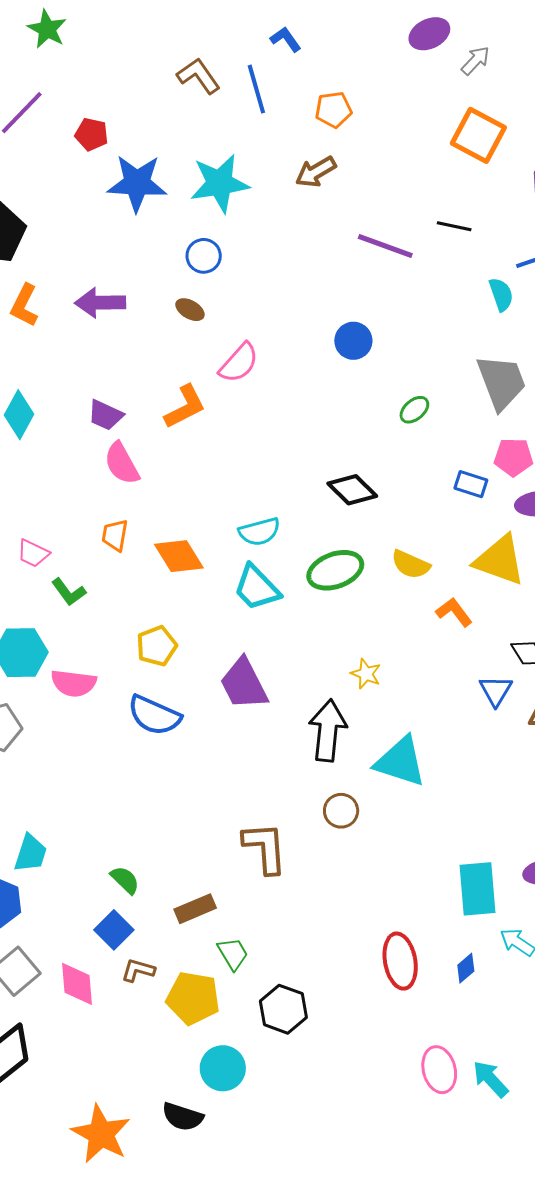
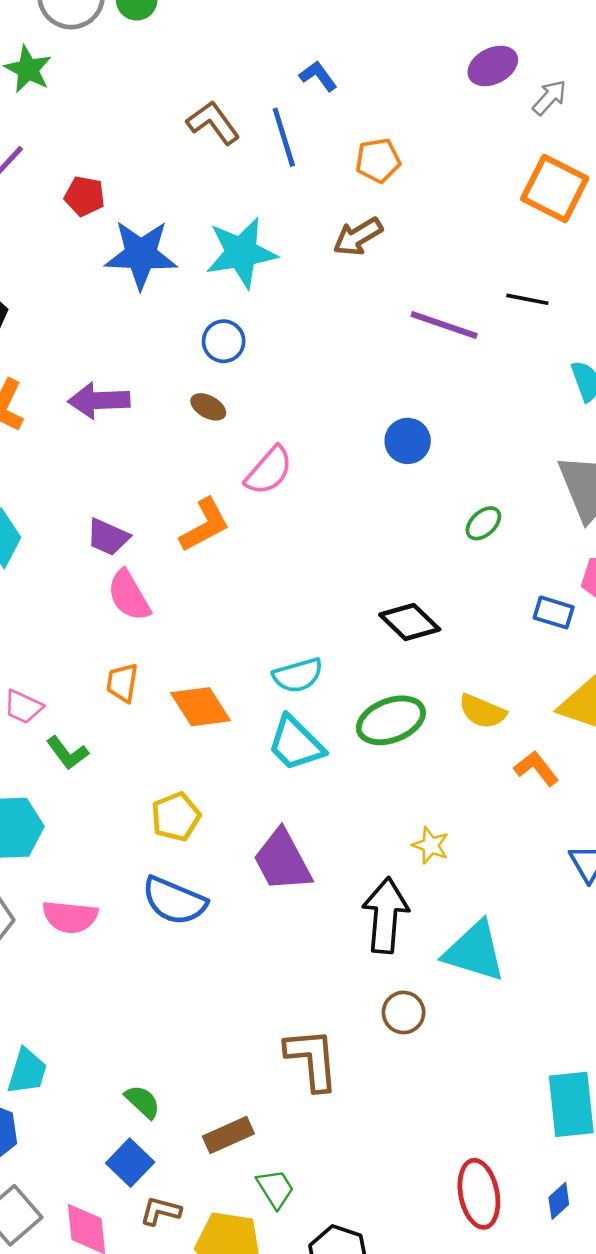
pink semicircle: (74, 683) -> (70, 917), moved

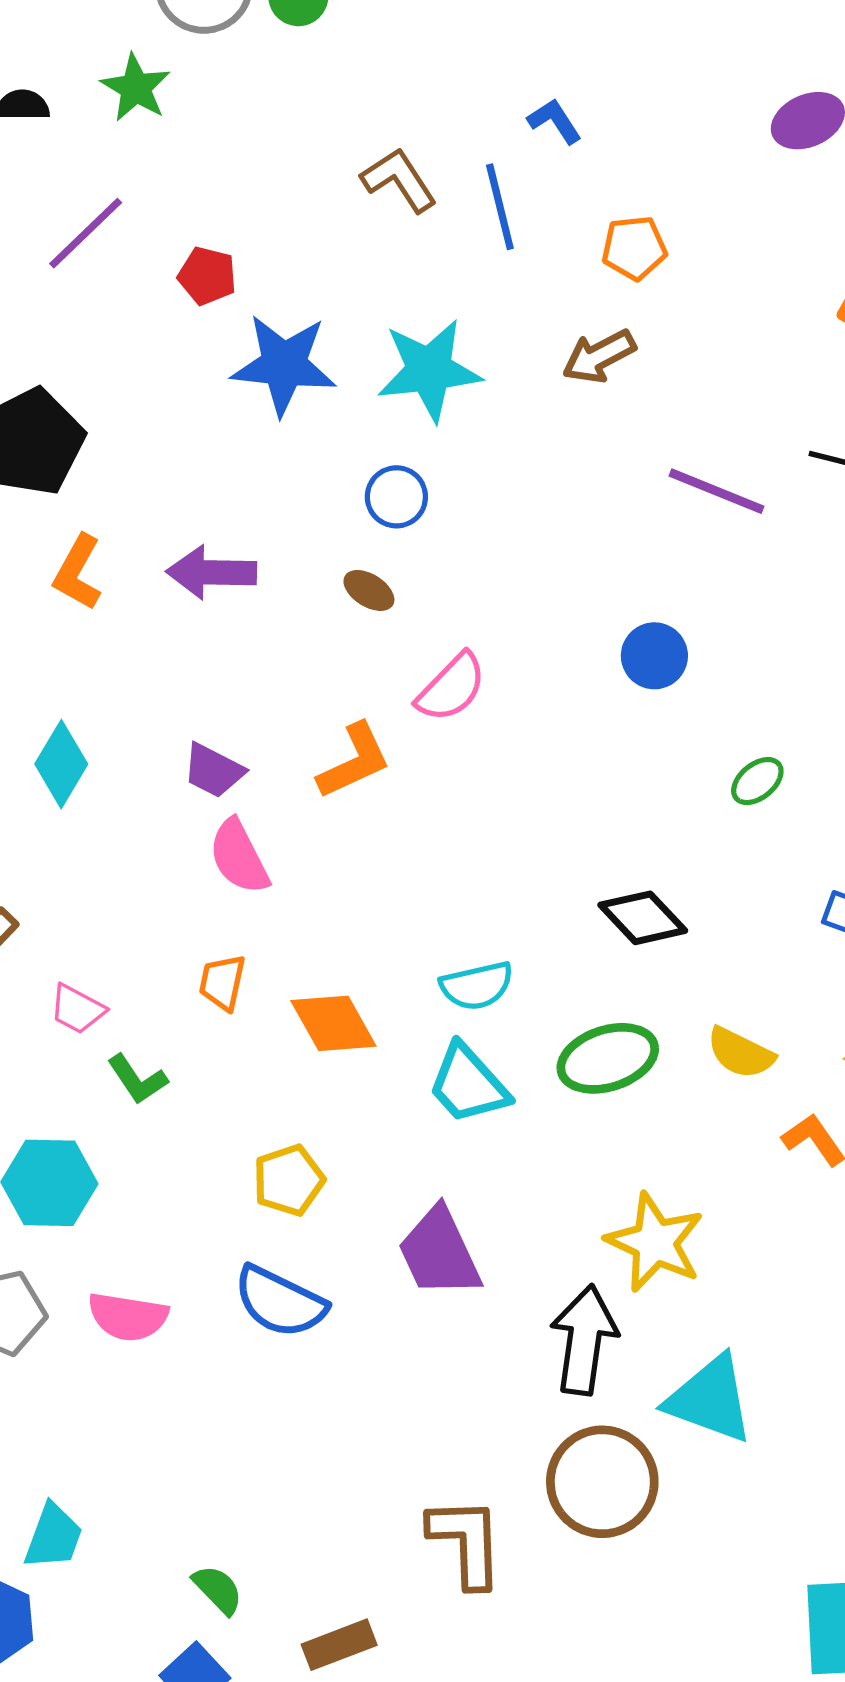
yellow star: (431, 845) -> (655, 1242), size x1.8
brown circle: (404, 1012) -> (602, 1482), size x1.8

